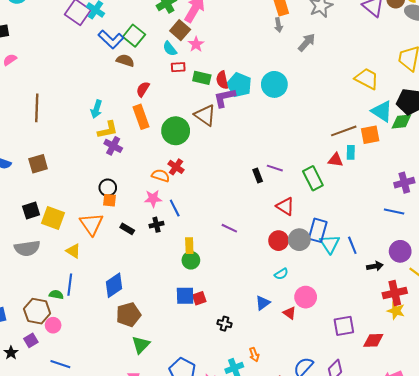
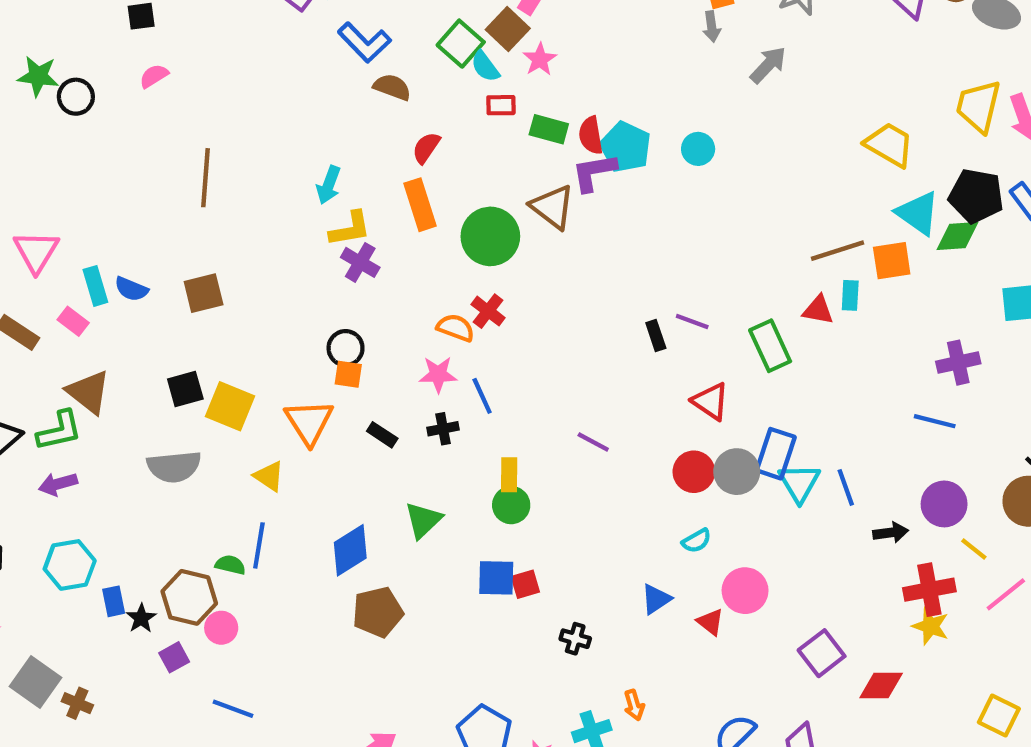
green square: (134, 36) -> (461, 44), moved
cyan circle: (274, 84) -> (698, 149), size x0.6
purple square: (344, 326) -> (822, 653), turned -30
green triangle: (141, 345) -> (423, 520), moved
black star: (11, 353) -> (141, 618), moved

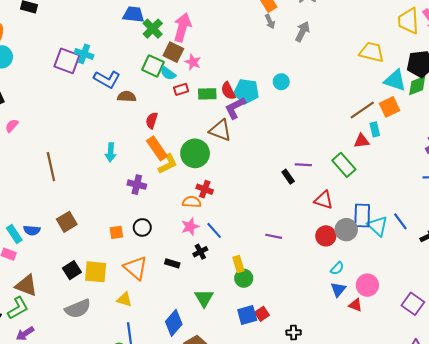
yellow L-shape: (350, 229) -> (168, 164), moved
orange square: (348, 374) -> (116, 232), moved
blue triangle: (656, 599) -> (338, 289), moved

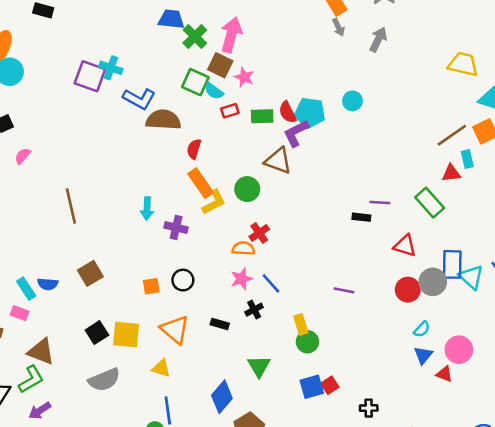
brown semicircle: (127, 97) -> (163, 120), size x1.5
cyan arrow: (111, 152) -> (147, 209), moved
green circle: (195, 153) -> (247, 189), size x0.7
black rectangle: (288, 177) -> (361, 217), turned -48
red cross: (205, 189) -> (259, 233), turned 35

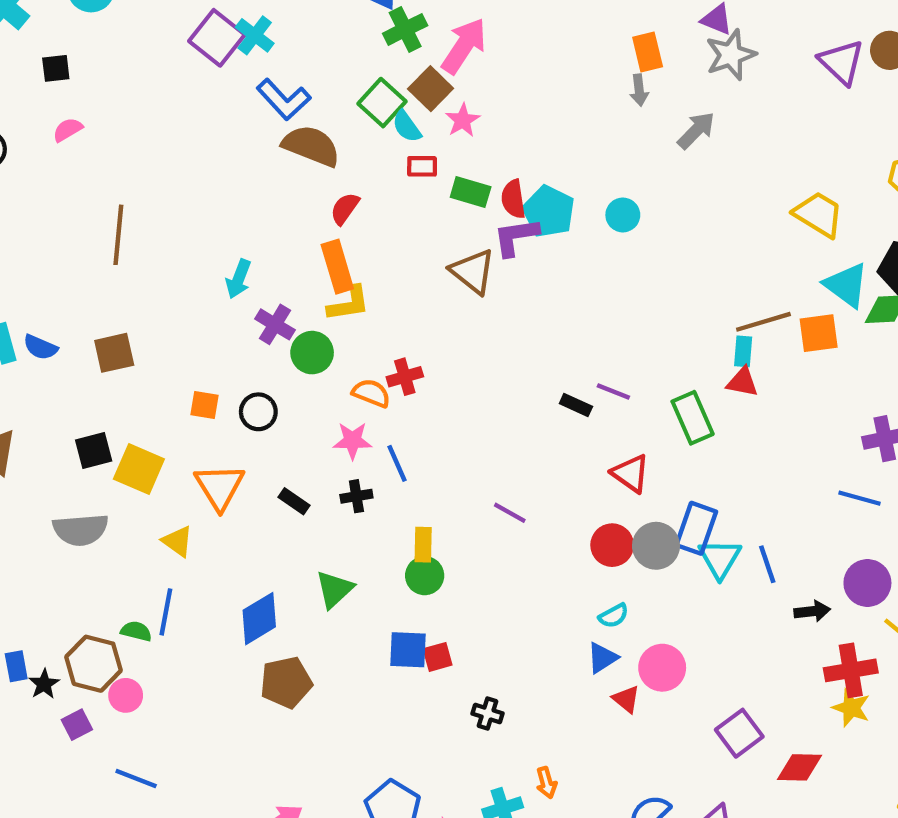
cyan rectangle: (467, 159) -> (743, 351), moved
green circle: (247, 189) -> (312, 353), moved

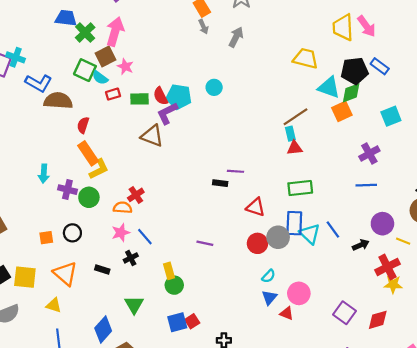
brown square: (431, 89) -> (106, 56), turned 36
orange square: (819, 333) -> (342, 111), moved
green rectangle: (693, 418) -> (300, 188), moved, turned -55

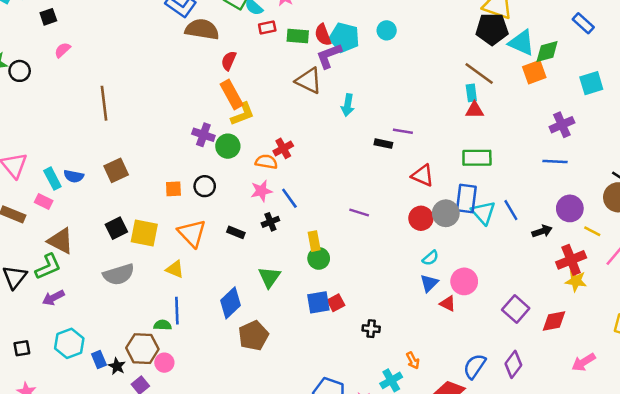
black pentagon: (355, 71) -> (492, 29), moved
brown line: (295, 117) -> (479, 74), turned 65
cyan arrow: (44, 174) -> (348, 105), moved

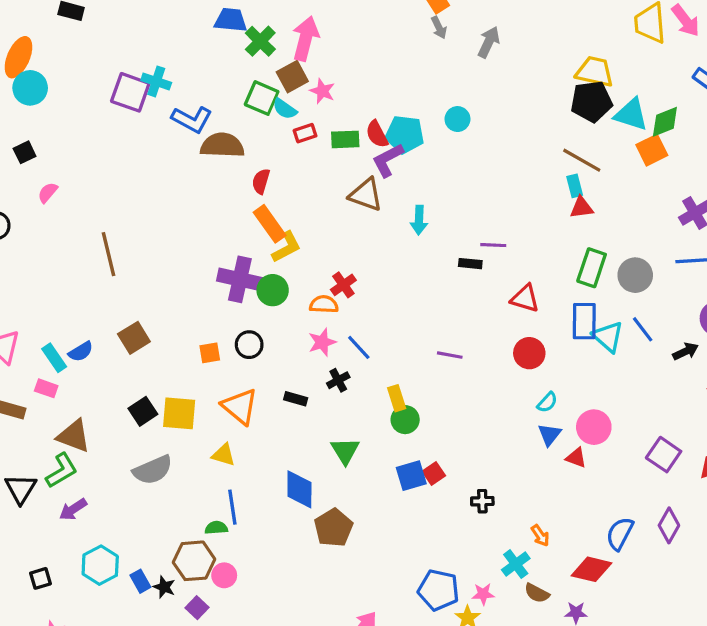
purple cross: (203, 135) -> (240, 279), size x1.5
green rectangle: (477, 158) -> (592, 268), turned -64
blue semicircle: (74, 176) -> (81, 352), turned -36
gray circle: (446, 213) -> (635, 275), moved
blue diamond: (231, 303) -> (299, 489), turned -40

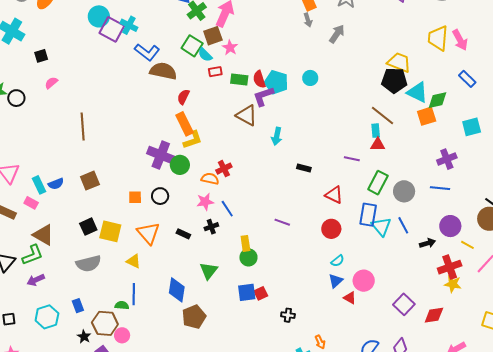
cyan circle: (30, 88) -> (99, 16), moved
purple line: (493, 245) -> (352, 159), moved
blue rectangle: (140, 581) -> (78, 306), moved

